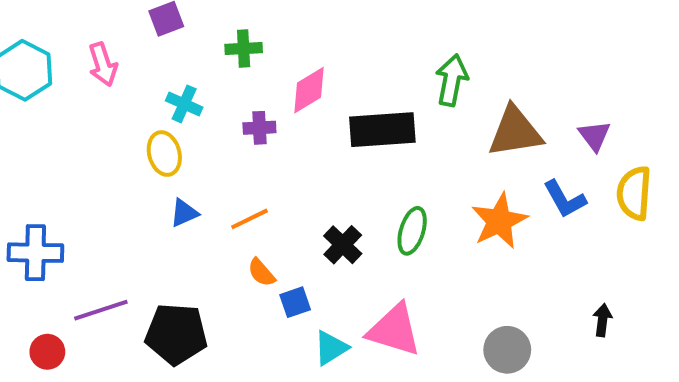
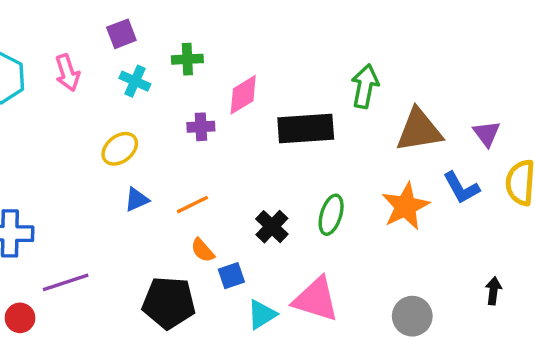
cyan cross: (184, 104) -> (135, 81), moved
yellow ellipse: (164, 154) -> (120, 149), turned 66
black pentagon: (176, 334) -> (169, 303), moved

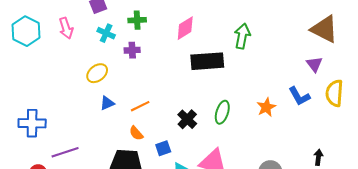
pink diamond: (243, 95) -> (185, 28), moved
purple cross: (201, 127) -> (132, 50), moved
brown triangle: (419, 130) -> (324, 29), moved, turned 36
orange star: (405, 206) -> (266, 107), size x0.7
orange semicircle: (203, 250) -> (136, 133), moved

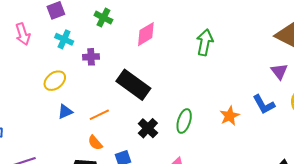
green cross: (137, 20) -> (103, 18), moved, turned 30
black rectangle: (207, 61) -> (133, 85), moved, turned 40

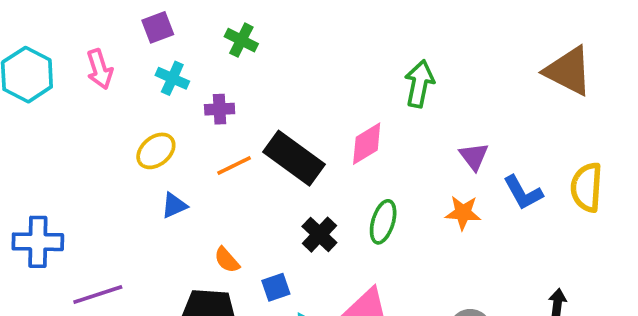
pink diamond: (146, 34) -> (367, 144), moved
purple triangle: (279, 71) -> (474, 156), moved
orange line: (99, 115) -> (234, 165), moved
orange star: (230, 116) -> (463, 213), turned 30

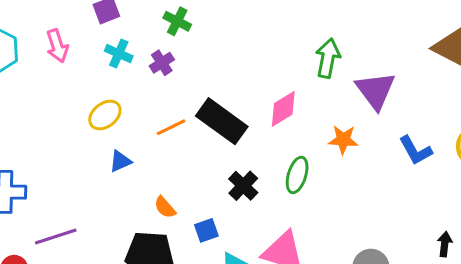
purple cross: (220, 109) -> (162, 63), moved, turned -30
purple triangle: (474, 156) -> (375, 90), moved, size x1.6
orange star: (463, 213) -> (343, 140), moved

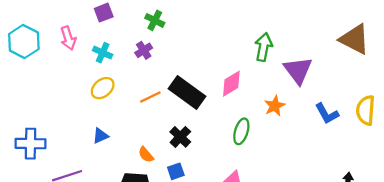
cyan cross: (119, 54) -> (103, 53), moved
orange star: (343, 140) -> (275, 106), turned -30
blue triangle: (120, 161) -> (100, 136), moved
black cross: (243, 186) -> (180, 137), moved

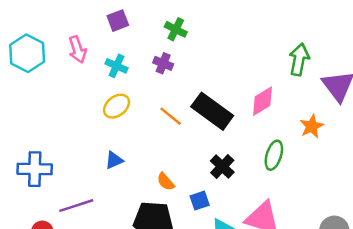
purple cross: (144, 50) -> (163, 63), turned -35
orange line: (150, 97) -> (171, 116), turned 65
black cross: (180, 137) -> (222, 167), moved

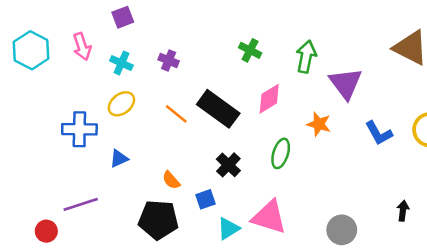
green cross: (176, 29) -> (250, 50), moved
orange star: (312, 126) -> (319, 124), turned -30
blue cross: (35, 169) -> (79, 129), moved

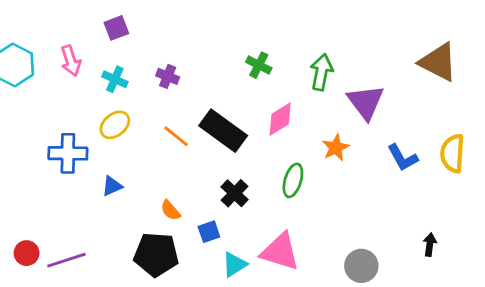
orange star: (319, 124) -> (336, 148), turned 30
purple line: (81, 204) -> (66, 260), moved
red circle: (46, 231) -> (27, 253), moved

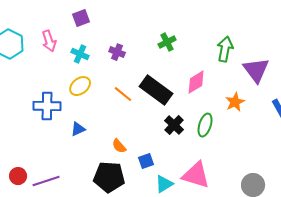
green cross: (259, 65) -> (167, 42), moved, turned 36
black cross: (235, 193) -> (174, 125), moved

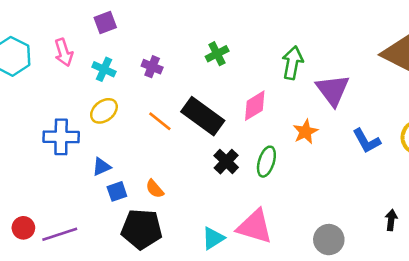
blue square: (146, 161) -> (117, 191), moved

